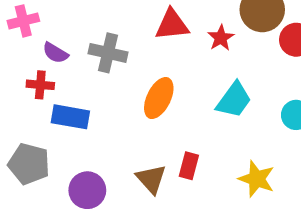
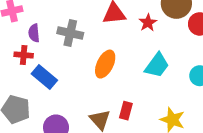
purple semicircle: (55, 53) -> (34, 33), turned 54
blue rectangle: (70, 117) -> (44, 77), turned 30

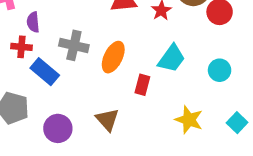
gray cross: (70, 33) -> (74, 45), moved
red rectangle: (126, 111) -> (142, 85), moved

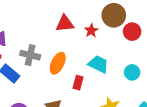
cyan trapezoid: (171, 59) -> (98, 64), turned -100

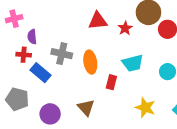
orange ellipse: (58, 63) -> (90, 62), turned -35
cyan trapezoid: (98, 64) -> (133, 63), turned 140

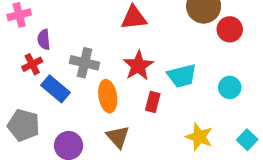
red star: (125, 28) -> (138, 66), moved, size x1.5
red cross: (24, 55) -> (32, 64), turned -32
orange ellipse: (90, 62) -> (108, 96), moved

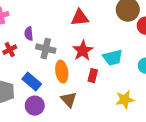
purple semicircle: (44, 39) -> (29, 34), moved
blue rectangle: (55, 89) -> (32, 82), moved
yellow star: (199, 137) -> (125, 100), turned -30

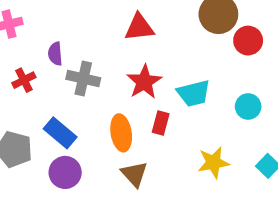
orange ellipse: (62, 72) -> (121, 133), moved
brown triangle: (69, 100) -> (134, 174), moved

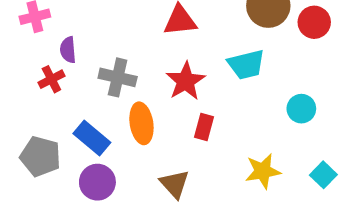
red circle: (248, 41) -> (314, 22), moved
purple semicircle: (55, 54) -> (68, 50), moved
cyan trapezoid: (194, 93) -> (246, 65), moved
orange ellipse: (121, 133) -> (141, 123), moved

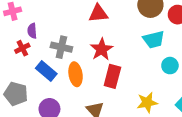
cyan trapezoid: (246, 65) -> (154, 40), moved
red rectangle: (204, 127) -> (112, 76), size x1.5
blue rectangle: (92, 138) -> (46, 71), moved

